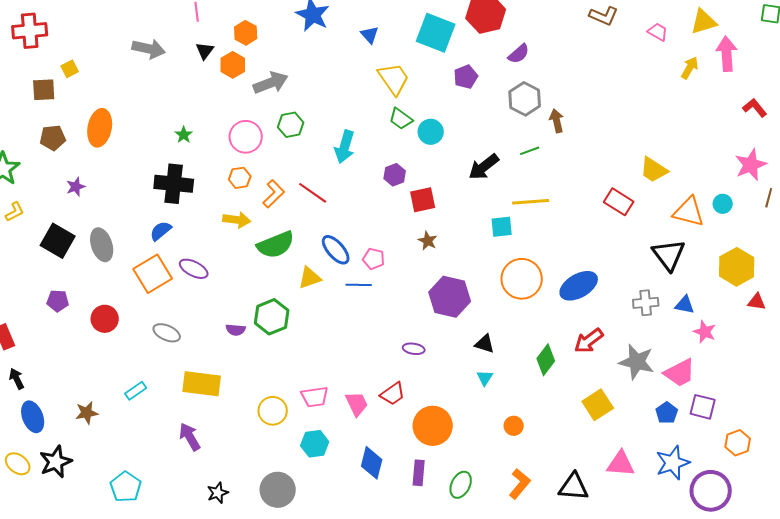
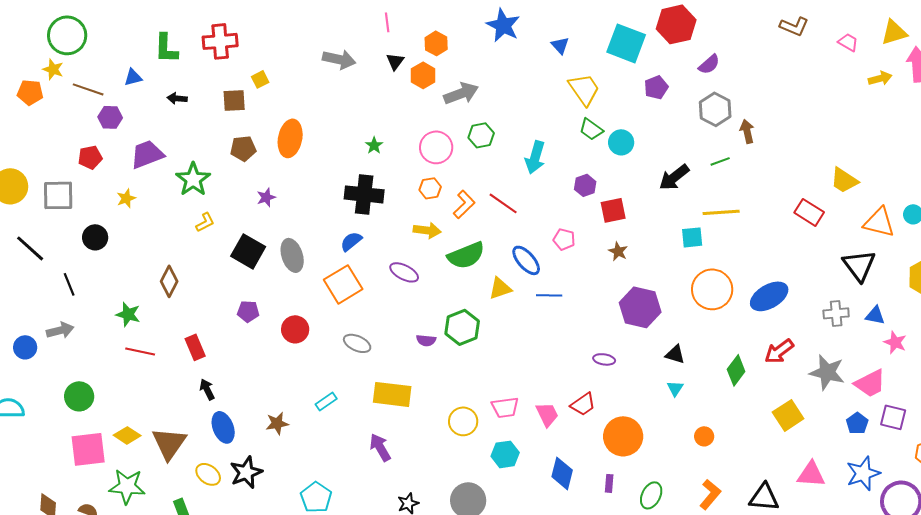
yellow arrow: (690, 68) -> (880, 78), turned 45
pink pentagon: (374, 259) -> (564, 239), moved
purple ellipse: (194, 269) -> (404, 272), moved
purple rectangle: (419, 473) -> (609, 483), size x0.7

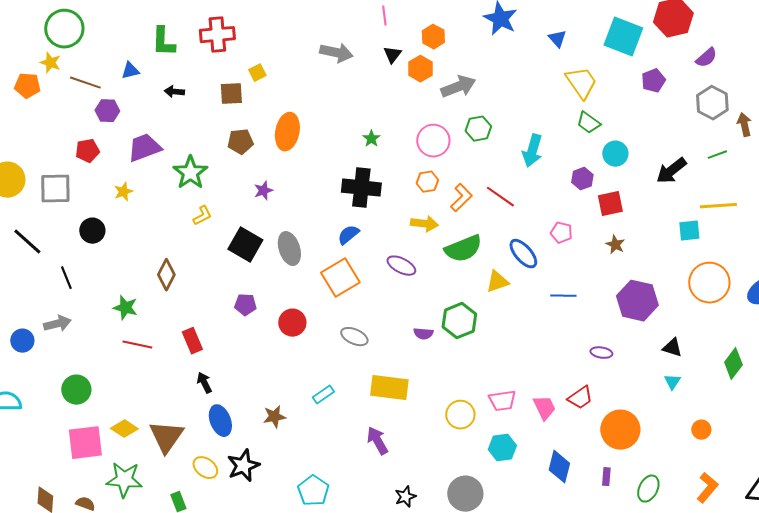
cyan circle: (621, 142) -> (615, 154), moved
blue line: (549, 295) -> (563, 296), moved

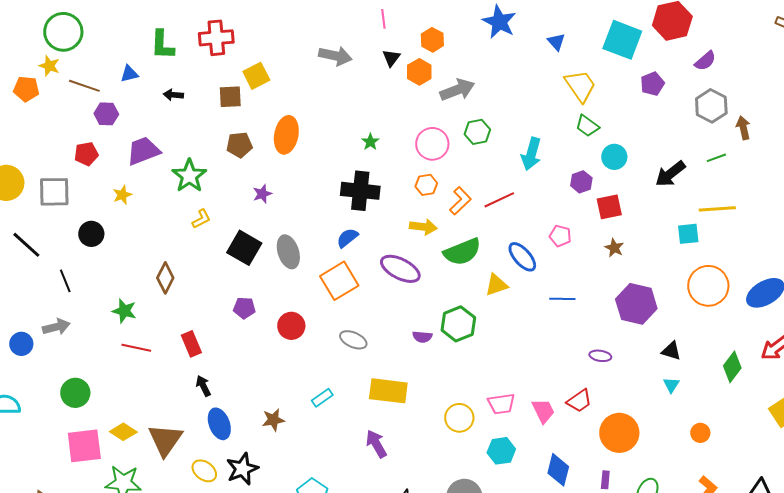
yellow square: (257, 73) -> (256, 76), size x1.5
red line: (500, 197) -> (499, 200), turned -60
purple ellipse: (401, 266) -> (400, 269), size x1.4

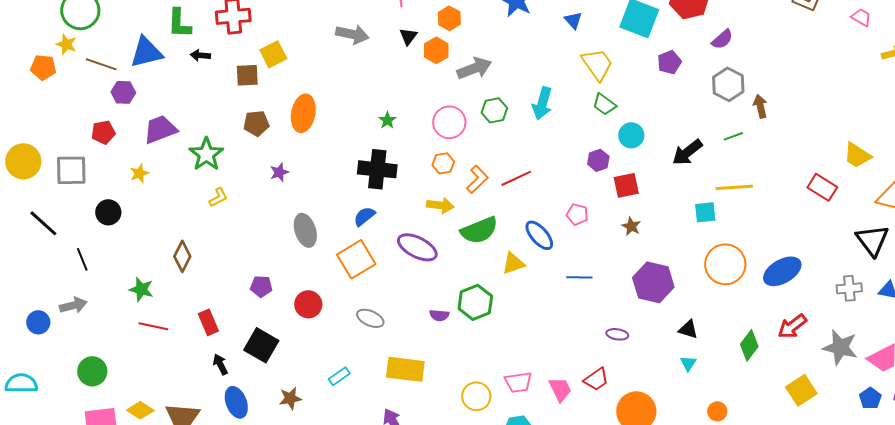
blue triangle: (129, 74) -> (146, 52), size x1.8
black arrow: (173, 95) -> (200, 55), moved
cyan arrow: (531, 154) -> (542, 103), moved
black square: (244, 248) -> (261, 345), moved

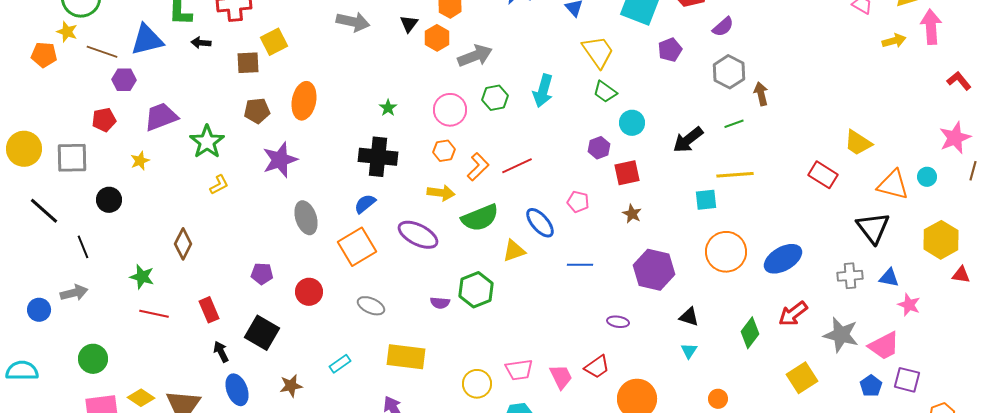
purple star: (279, 172) -> (280, 160), size x1.8

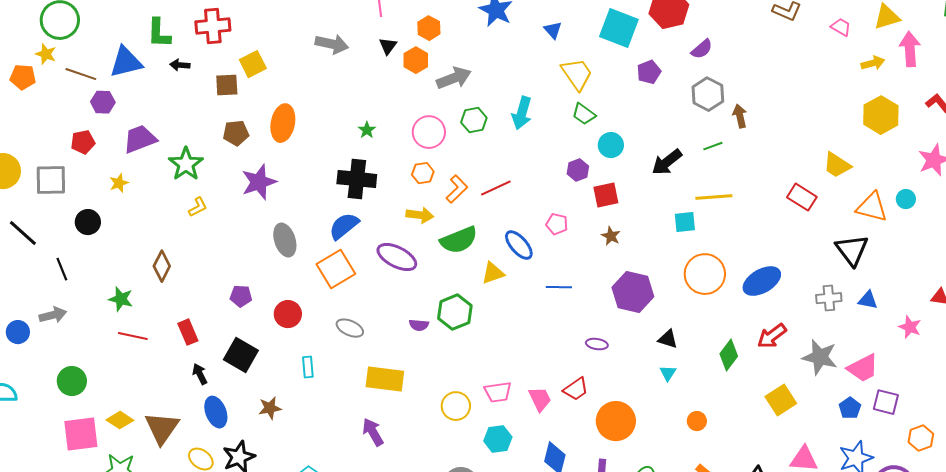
blue semicircle: (365, 204) -> (344, 226), size x1.4
yellow hexagon: (941, 240) -> (881, 115), moved
pink star: (909, 305) -> (910, 327), moved
cyan rectangle: (340, 364) -> (308, 367), moved, turned -60

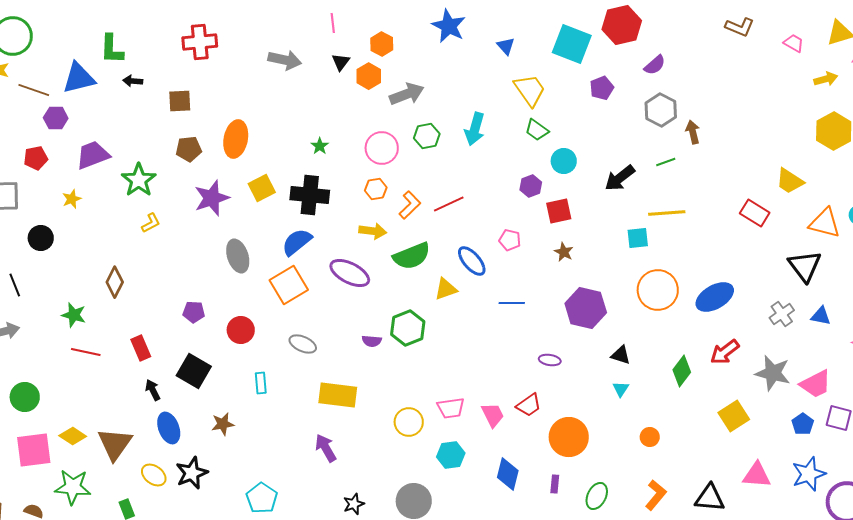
red cross: (213, 26) -> (200, 42), moved
yellow square: (253, 64) -> (262, 188), moved
gray cross: (829, 298) -> (782, 314), turned -30

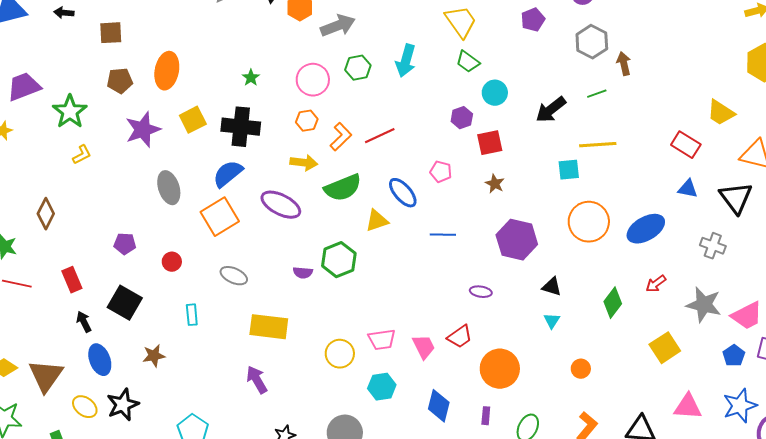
gray cross: (782, 314) -> (713, 246), turned -35
blue triangle: (821, 316) -> (688, 189), moved
red circle: (241, 330) -> (172, 262), size x0.7
red arrow: (725, 352) -> (656, 284), size x0.7

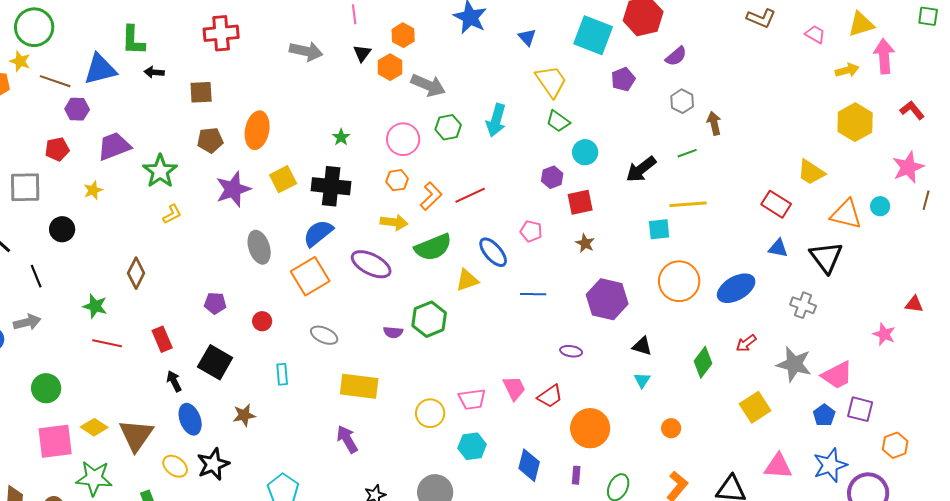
gray arrow: (338, 26) -> (428, 85), turned 44
gray hexagon: (592, 42) -> (682, 101), size x0.7
pink trapezoid: (424, 347) -> (514, 388), moved

